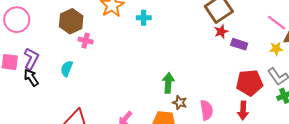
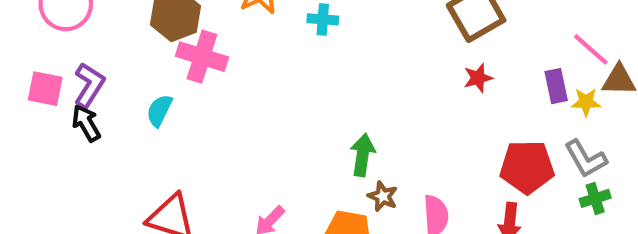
red star: (221, 32) -> (478, 78), moved
pink cross: (86, 41) -> (202, 57), size x1.6
purple rectangle: (239, 44) -> (556, 86), moved, turned 56

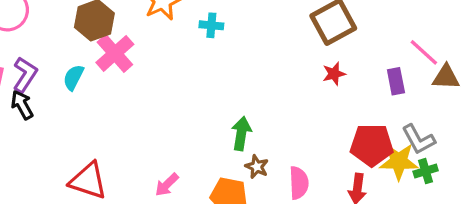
pink cross: (202, 57) -> (115, 53), turned 30
yellow star: (586, 102) -> (399, 161), moved, size x1.6
cyan semicircle: (159, 110) -> (73, 77), moved

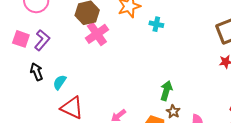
cyan semicircle: (73, 77) -> (60, 82), moved
black arrow: (22, 105) -> (37, 72), moved

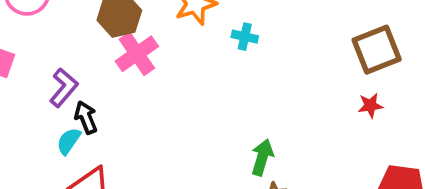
purple L-shape: (42, 40) -> (64, 88), moved
black arrow: (37, 72) -> (86, 117), moved

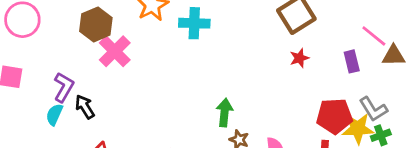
cyan cross: (245, 37) -> (194, 23), size x1.5
cyan semicircle: (69, 141) -> (54, 115), moved

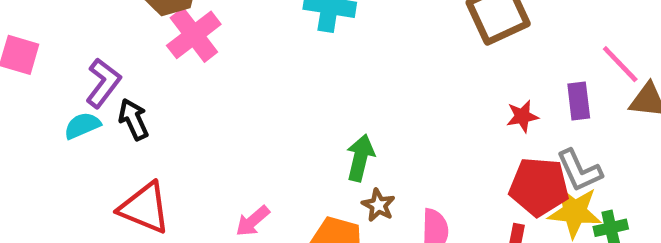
red star: (299, 58) -> (522, 116), moved
gray L-shape: (373, 109) -> (579, 170), moved
cyan semicircle: (54, 115) -> (82, 126), turned 35

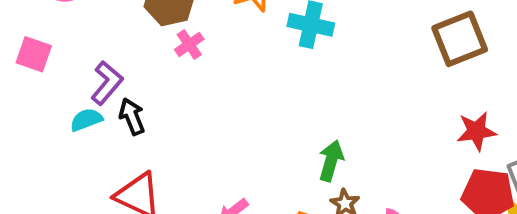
pink cross: (194, 35) -> (189, 44), size x0.6
red star: (522, 116) -> (476, 131), size x1.4

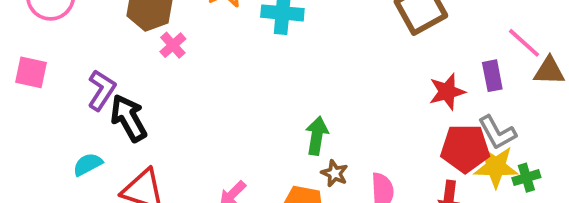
black arrow: (132, 116) -> (129, 118), size x1.4
cyan semicircle: (86, 120) -> (88, 164), moved

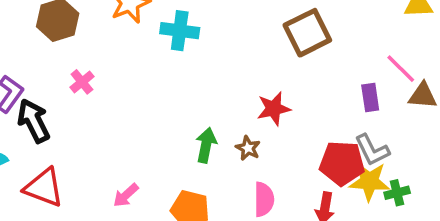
pink cross: (173, 45) -> (82, 82), moved
red star: (447, 92) -> (274, 109), moved
brown star: (335, 173) -> (248, 148), moved

